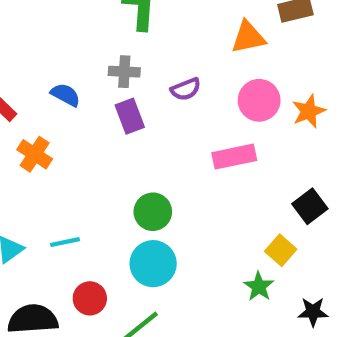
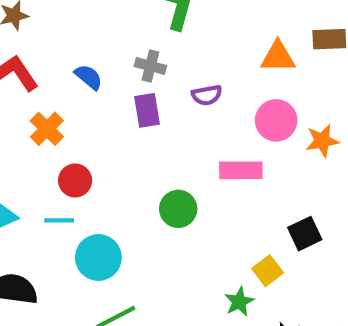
green circle: (153, 212) -> (178, 209), moved
cyan circle: (153, 264) -> (98, 257), moved
red circle: (90, 298) -> (75, 180), moved

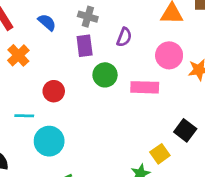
purple semicircle: (207, 95) -> (124, 37), turned -60
red circle: (75, 180) -> (54, 91), moved
green circle: (178, 209) -> (105, 75), moved
black square: (305, 234) -> (185, 130), turned -30

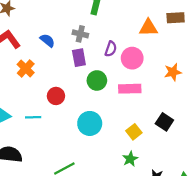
pink circle: (169, 55) -> (132, 58), moved
cyan circle: (49, 141) -> (90, 123), moved
yellow square: (160, 154) -> (134, 132), moved

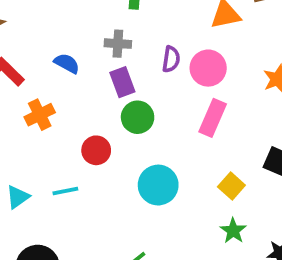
orange cross: (26, 69) -> (40, 115), turned 30
green circle: (97, 80) -> (138, 117), moved
pink rectangle: (130, 89) -> (213, 118), turned -55

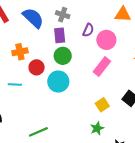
blue semicircle: (67, 63) -> (33, 18), size x1.6
orange cross: (40, 115) -> (20, 52), moved
cyan circle: (158, 185) -> (58, 82), moved

